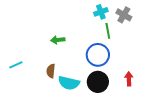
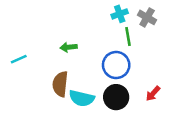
cyan line: (16, 65) -> (19, 59), moved
brown semicircle: (51, 71) -> (60, 84), size x1.5
red arrow: (129, 79) -> (153, 94), turned -136

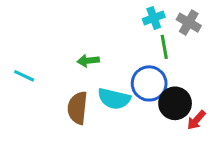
cyan line: (19, 59) -> (24, 76), turned 49
black circle: (116, 97) -> (175, 103), moved
cyan semicircle: (82, 98) -> (114, 99), moved

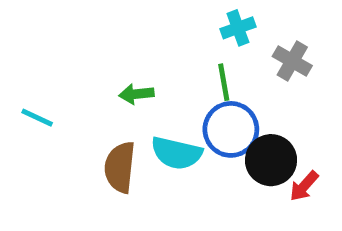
gray cross: (189, 23) -> (292, 61), moved
green line: (164, 47) -> (224, 82), moved

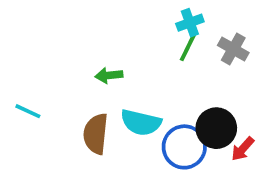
green line: (224, 82) -> (188, 47), moved, turned 36
cyan line: (37, 118) -> (28, 111), moved
blue circle: (231, 129) -> (184, 147), moved

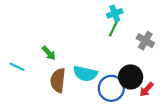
gray cross: (233, 49) -> (145, 41), moved
green arrow: (109, 75) -> (49, 53), moved, turned -126

